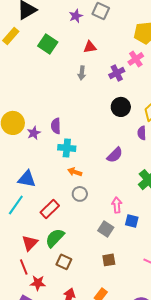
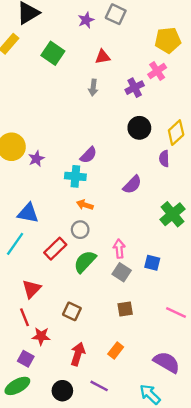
purple semicircle: (56, 126) -> (88, 155), moved, turned -133
gray circle: (80, 194) -> (80, 230), moved
pink arrow: (117, 205) -> (119, 249), moved
green semicircle: (55, 238) -> (85, 262), moved

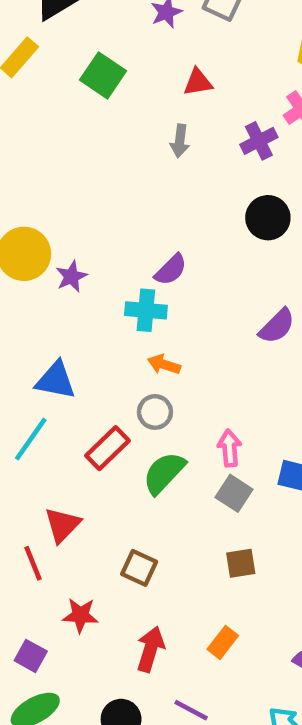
purple semicircle: (132, 185) -> (277, 326), moved
red line: (24, 317) -> (33, 563), moved
purple square: (26, 359) -> (31, 656), moved

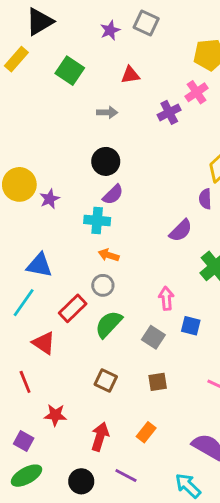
gray arrow: (180, 141) -> (107, 112), moved, turned -96
black circle: (268, 218) -> (106, 161), moved
pink arrow: (229, 448) -> (166, 298), moved
red triangle: (62, 525) -> (44, 343), moved, turned -40
brown square: (139, 568) -> (106, 380), moved

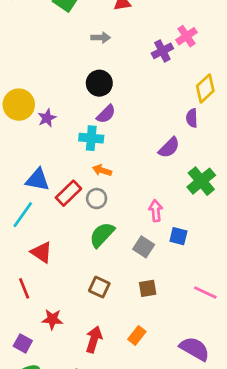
pink cross: (197, 92) -> (187, 36), moved
purple cross: (169, 112) -> (162, 51), moved
red rectangle: (73, 308) -> (68, 193), moved

